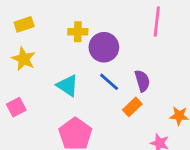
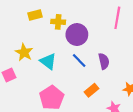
yellow rectangle: (24, 24) -> (35, 15), moved
yellow star: (24, 59) -> (24, 52), moved
orange rectangle: (132, 107) -> (91, 90), moved

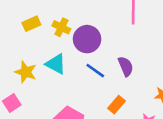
yellow cross: (58, 22) -> (61, 27), turned 32
cyan triangle: (48, 61) -> (56, 64), moved

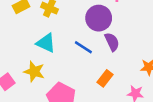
purple circle: (87, 39) -> (99, 18), moved
yellow star: (26, 72) -> (34, 72), moved

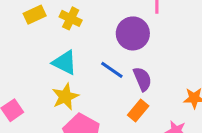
purple semicircle: (112, 42) -> (142, 79), moved
yellow star: (34, 72) -> (65, 97), moved, turned 30

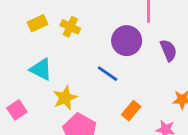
cyan triangle: (65, 63) -> (41, 69), moved
purple semicircle: (142, 79) -> (168, 50), moved

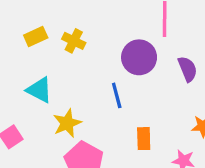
blue line: (108, 74) -> (117, 95), turned 40
orange rectangle: (131, 111) -> (144, 139), turned -42

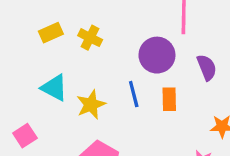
yellow star: (67, 123) -> (91, 105), moved
orange rectangle: (144, 139) -> (169, 99), moved

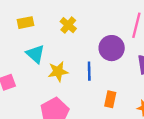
yellow rectangle: (51, 33) -> (25, 23), moved
orange rectangle: (169, 99) -> (110, 99), moved

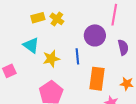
yellow rectangle: (25, 23) -> (38, 18), moved
orange rectangle: (110, 99) -> (97, 79), size x1.6

